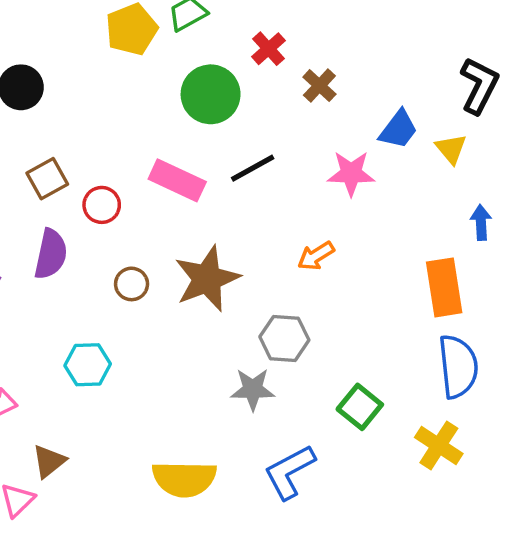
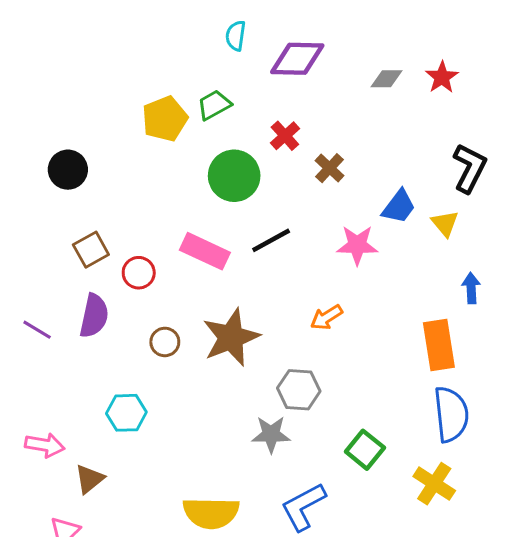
brown triangle: (49, 461) -> (89, 479), moved

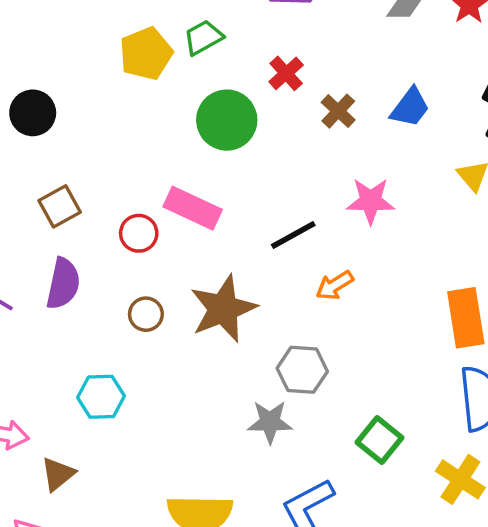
blue trapezoid: (399, 207) -> (410, 107), moved
black line: (271, 240) -> (293, 235), moved
red circle: (139, 273) -> (139, 233), moved

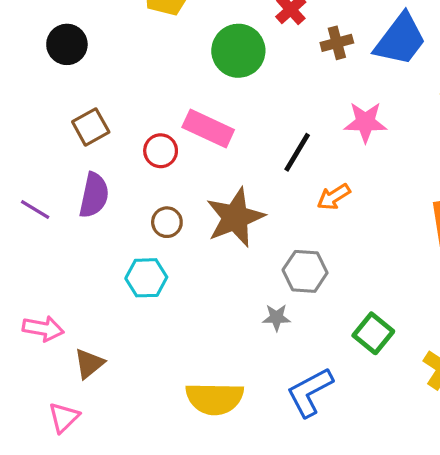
blue trapezoid: (410, 107) -> (400, 40), size x1.5
brown cross: (338, 111) -> (337, 43), turned 32
black line: (293, 235) -> (297, 152), turned -30
cyan hexagon: (101, 397) -> (146, 278), moved
gray star: (270, 422) -> (276, 317), size x0.7

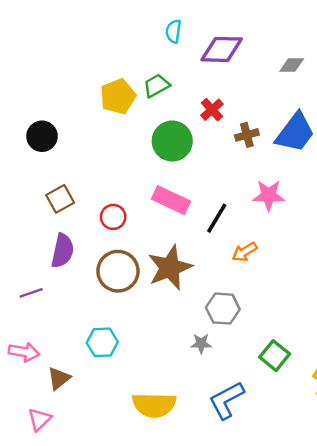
pink rectangle: (208, 129) -> (171, 200), moved
purple line: (35, 209) -> (31, 293), moved, turned -50
brown circle: (167, 222) -> (118, 271), size x1.8
cyan hexagon: (146, 278) -> (102, 342), moved

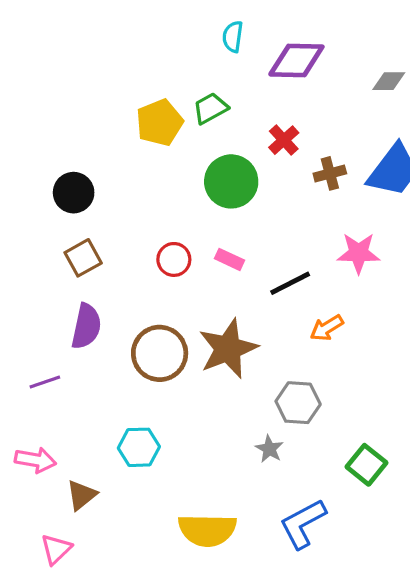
black circle: (42, 136) -> (74, 193), moved
pink rectangle: (171, 200) -> (230, 259), size x0.6
red circle: (113, 217) -> (174, 259), moved
black line: (217, 218) -> (290, 283), turned 32
gray star: (201, 344) -> (269, 449), turned 30

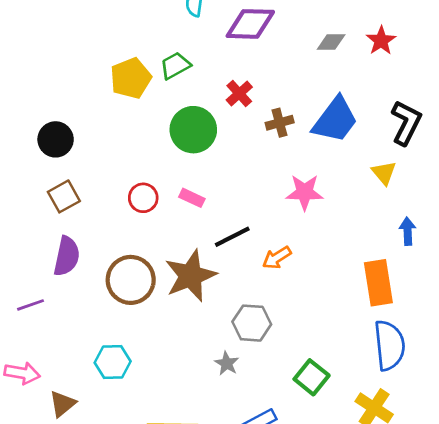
black line: (290, 283) -> (232, 237), moved

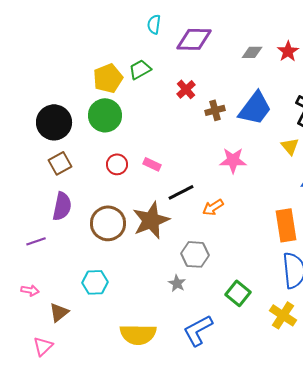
green circle: (193, 130) -> (105, 115), moved
black circle: (56, 139) -> (54, 122), size x1.4
pink arrow: (22, 373) -> (30, 290), size x0.7

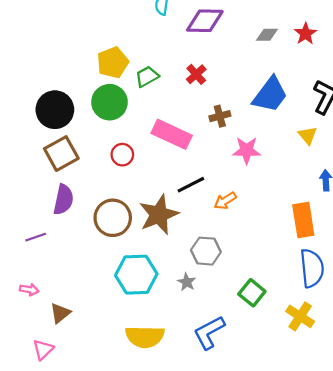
green trapezoid: (140, 69) -> (147, 76), moved
brown cross: (215, 110) -> (220, 116), moved
brown square: (60, 163) -> (61, 154), size x1.4
pink rectangle: (152, 164) -> (172, 134), moved, size x2.0
cyan hexagon: (95, 282) -> (136, 275), moved, size x1.5

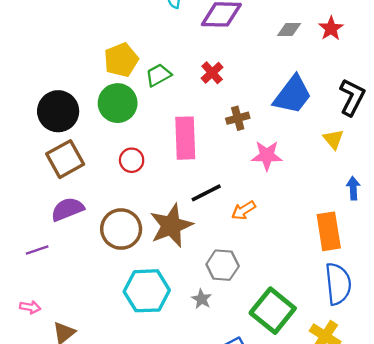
pink rectangle: (172, 134) -> (185, 138), turned 63
purple semicircle: (63, 200) -> (67, 209), turned -124
green square: (252, 293) -> (273, 311), size x1.5

